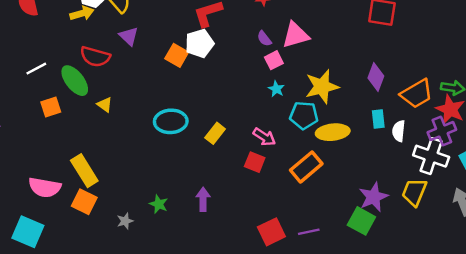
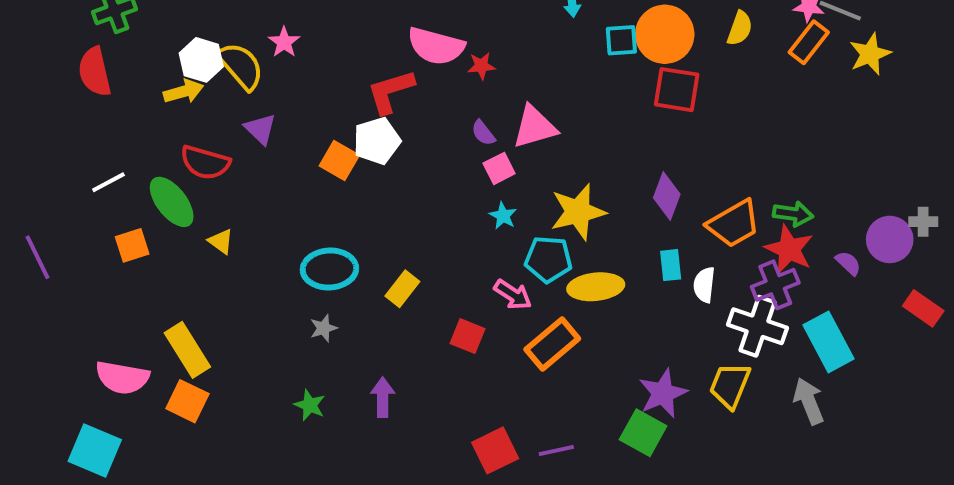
pink arrow: (264, 137) -> (513, 295), moved
gray star: (125, 221) -> (324, 328), moved

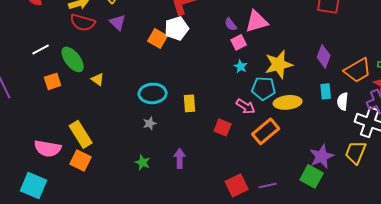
red semicircle: (205, 162) -> (83, 22), moved
yellow rectangle: (402, 289) -> (190, 103), turned -42

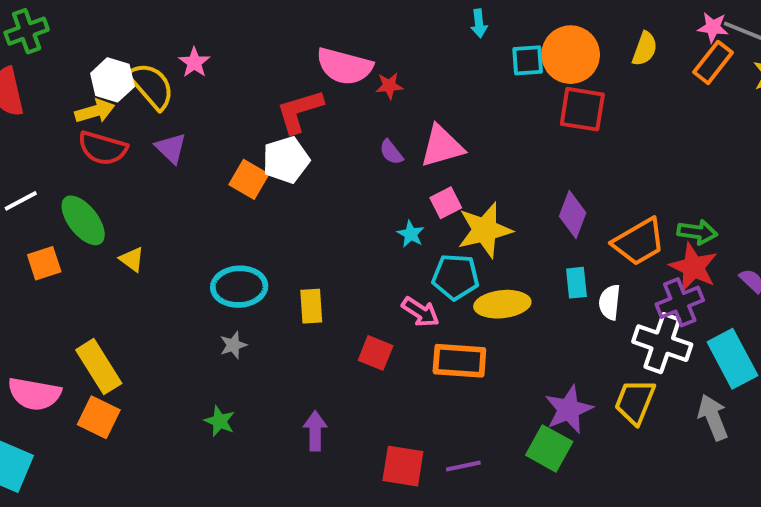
pink square: (239, 42) -> (446, 203), moved
orange rectangle: (266, 131) -> (459, 361), turned 44
purple arrow: (180, 158) -> (315, 431), moved
red square: (237, 185) -> (403, 466), turned 35

